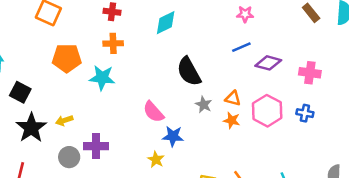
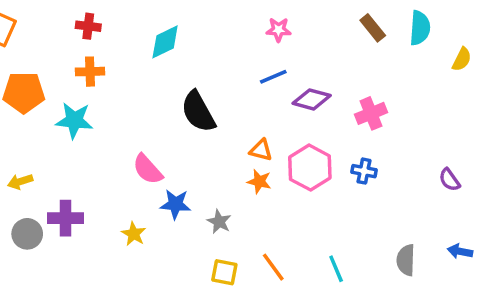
pink cross: (310, 73) -> (371, 113), turned -30
gray star: (204, 105) -> (219, 222), moved
yellow star: (156, 160) -> (134, 234), moved

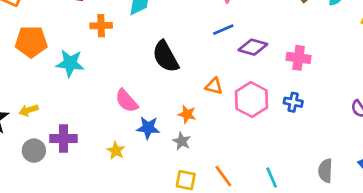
orange cross: (90, 72) -> (101, 26), moved
pink cross: (371, 113) -> (299, 58), turned 30
orange star: (259, 182) -> (187, 114), moved

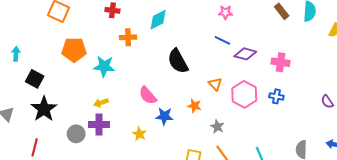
blue line: (223, 30) -> (222, 40), turned 49
orange triangle: (214, 86) -> (215, 84), turned 32
yellow arrow: (29, 110) -> (101, 103), moved
gray star: (182, 141) -> (217, 127), moved

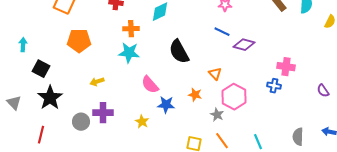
pink cross: (281, 62) -> (286, 67), moved
cyan star: (104, 66) -> (129, 53), moved
pink hexagon: (244, 94) -> (234, 97), moved
yellow arrow: (101, 103) -> (97, 82), moved

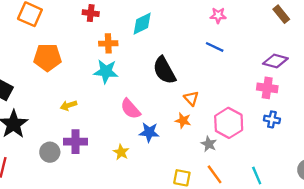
purple diamond: (244, 45) -> (275, 61), moved
pink cross: (286, 67) -> (267, 88), moved
orange triangle: (215, 74) -> (191, 98), moved
blue cross: (274, 86) -> (272, 119), moved

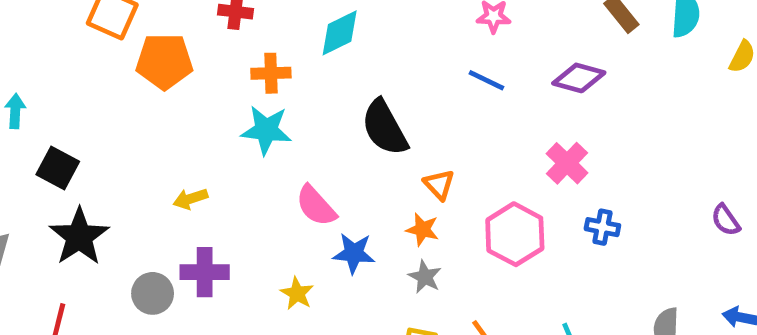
orange pentagon: (47, 57) -> (164, 61), moved
purple diamond: (275, 61) -> (579, 78), moved
pink cross: (267, 88) -> (567, 163), moved, turned 36
gray star: (209, 144) -> (425, 277), moved

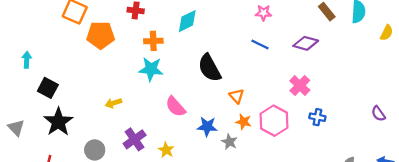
orange star: (422, 229) -> (244, 122), moved
blue star: (354, 253) -> (207, 127), moved
purple cross: (205, 272) -> (135, 139), moved, turned -35

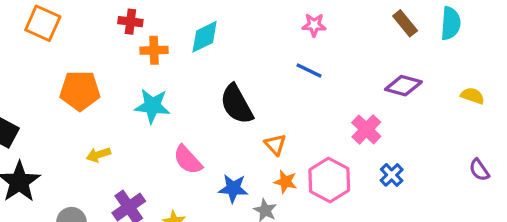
yellow semicircle: (387, 33) -> (472, 96), moved, turned -98
orange pentagon: (101, 35) -> (80, 91), moved
orange cross: (153, 41) -> (154, 50), moved
purple diamond: (306, 43) -> (403, 86), moved
blue cross: (317, 117) -> (392, 175), turned 35

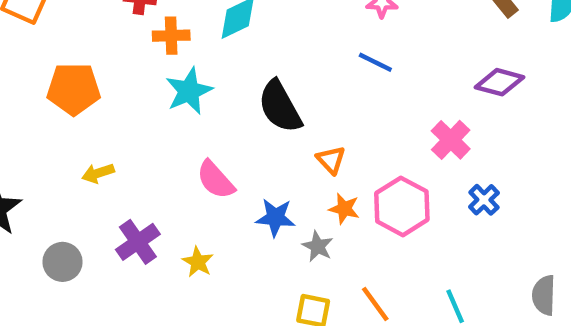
cyan star: (152, 106) -> (189, 91), moved, turned -30

